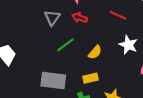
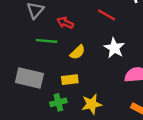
red arrow: (80, 18) -> (65, 23), moved
green line: (65, 45) -> (47, 41), turned 36

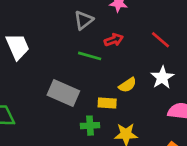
red arrow: (65, 23) -> (114, 40), turned 126
yellow semicircle: (78, 52) -> (128, 85), moved

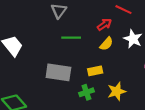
red arrow: (114, 40) -> (104, 25), moved
yellow semicircle: (128, 85) -> (106, 44), moved

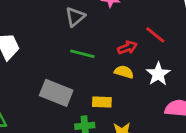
yellow semicircle: (106, 44) -> (124, 72), turned -128

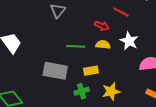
red arrow: (127, 48) -> (102, 26), turned 56
green line: (82, 54) -> (76, 46), moved

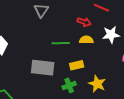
white star: (129, 41) -> (111, 35), turned -30
yellow star: (111, 91) -> (97, 84), turned -30

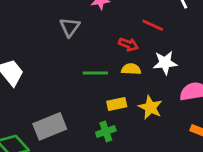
gray rectangle: (43, 68) -> (50, 126), moved, turned -30
yellow star: (97, 84) -> (150, 107), moved

